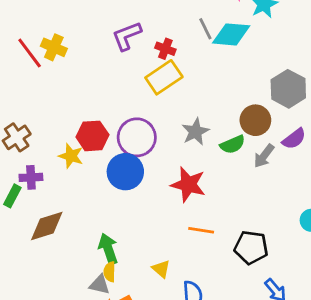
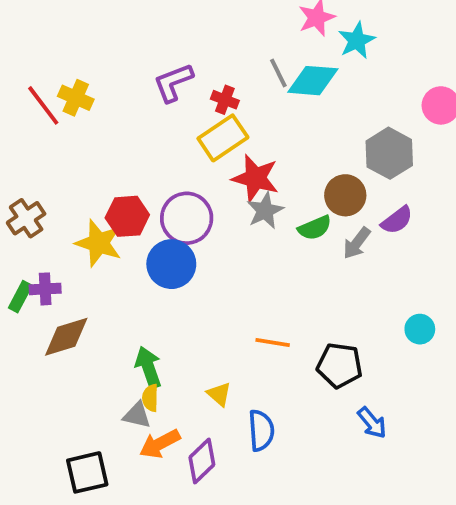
yellow star: (71, 156) -> (99, 243), size x1.4
purple cross: (31, 177) -> (45, 289), moved
red star: (188, 185) -> (255, 178), moved

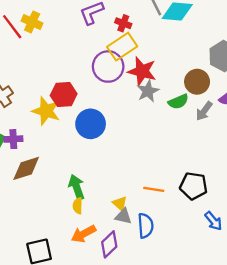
purple circle: (187, 218) -> (108, 67), moved
orange line: (273, 342) -> (154, 189), moved
gray triangle: (137, 415) -> (123, 216), moved

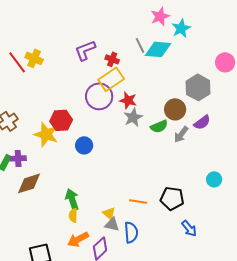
red star: (142, 71) -> (128, 100), size x0.7
blue circle: (91, 124) -> (84, 145), size x0.7

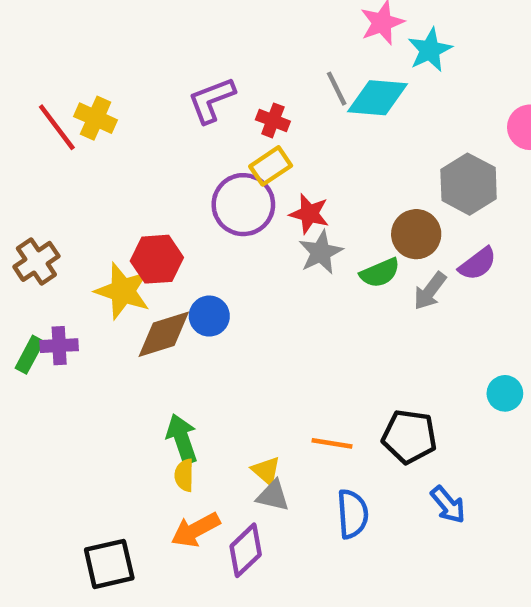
yellow rectangle: (111, 79) -> (271, 166), size x0.7
brown diamond: (29, 183) -> (164, 334), moved
blue semicircle: (131, 232) -> (353, 514), moved

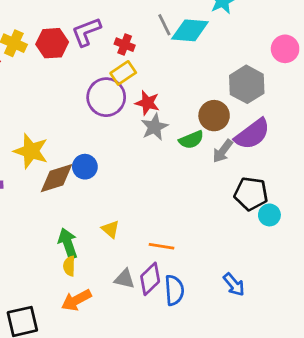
red hexagon: (157, 259) -> (52, 43), moved
purple semicircle: (478, 264) -> (252, 134), size x1.5
black pentagon: (409, 437) -> (251, 194), moved
yellow triangle: (266, 471) -> (110, 229), moved
purple diamond: (246, 550) -> (150, 279), moved

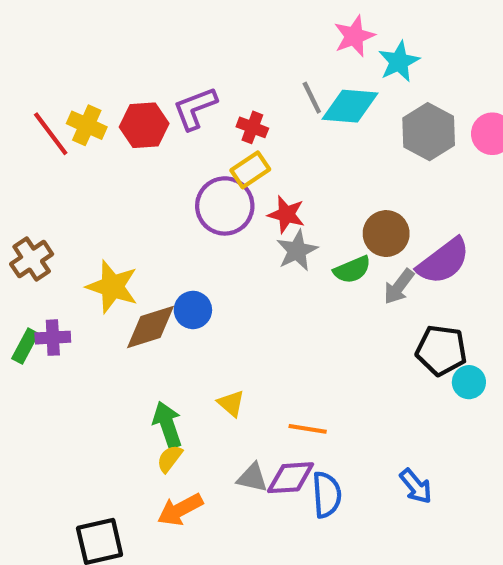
gray hexagon: (247, 84) -> (429, 132), moved
yellow semicircle: (69, 266) -> (170, 459), turned 36
purple diamond: (150, 279) -> (291, 478), turned 40

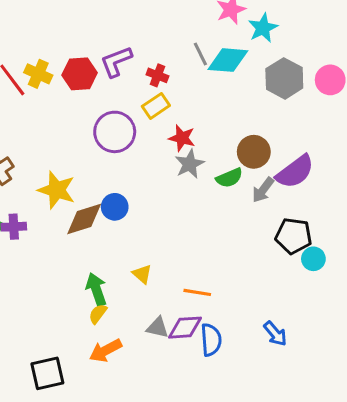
purple circle: (225, 206) -> (115, 132), moved

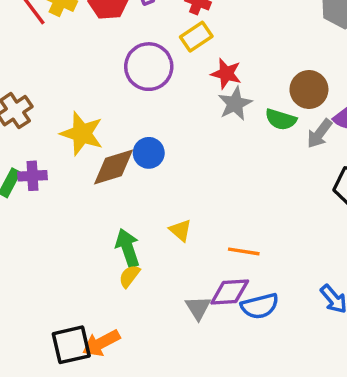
green semicircle: (229, 178) -> (281, 119), turned 40
gray triangle: (157, 328) -> (198, 308), moved, turned 45
blue semicircle: (211, 340) -> (260, 306), turned 80
orange arrow: (106, 350) -> (101, 343), moved

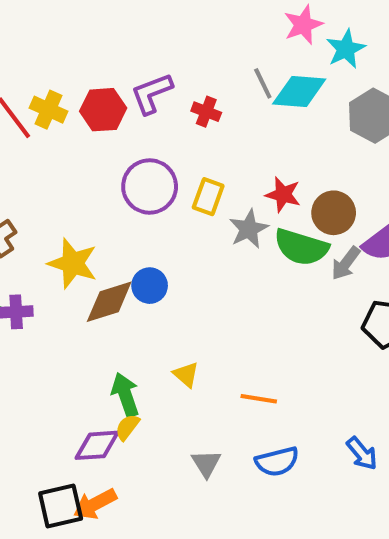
yellow rectangle: (196, 37) -> (208, 197), moved, turned -36
red star: (226, 74) -> (283, 195), moved
green semicircle: (281, 119) -> (301, 247), size x1.5
purple diamond: (230, 292) -> (97, 445), moved

